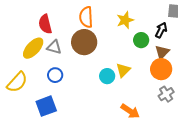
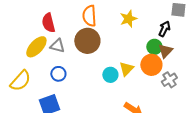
green circle: (141, 40) -> (154, 47), moved
orange circle: (161, 69) -> (151, 65), moved
gray cross: (166, 94) -> (169, 80), moved

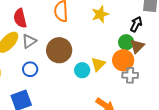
brown circle: (87, 41) -> (59, 50), moved
gray triangle: (57, 46) -> (29, 41), turned -49
gray cross: (169, 80) -> (130, 75), moved, turned 35

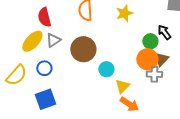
black arrow: (136, 24) -> (164, 32), moved, turned -63
brown triangle: (137, 46) -> (161, 59), moved
yellow triangle: (98, 64) -> (122, 86), moved
blue circle: (30, 69) -> (44, 68), moved

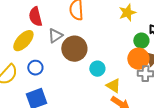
yellow star: (124, 13) -> (127, 13), moved
gray triangle: (53, 40) -> (55, 36), moved
yellow triangle: (122, 86) -> (113, 86), turned -42

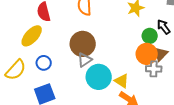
gray triangle: (55, 36) -> (85, 60), moved
cyan circle: (97, 69) -> (99, 77), moved, size x1.6

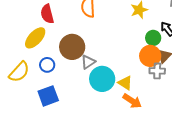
brown circle: (83, 44) -> (72, 47), moved

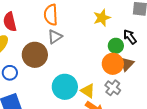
gray triangle: (88, 62) -> (55, 37), moved
gray cross: (157, 71) -> (113, 88), moved, turned 35

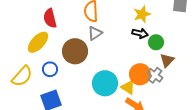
black arrow: (130, 37) -> (140, 33), moved, turned 140
orange circle: (113, 64) -> (140, 74), moved
gray cross: (113, 88) -> (155, 75), moved

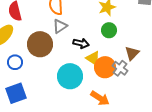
black arrow: (140, 33) -> (81, 43), moved
green circle: (156, 42) -> (109, 30), moved
yellow triangle: (128, 87) -> (93, 58), moved

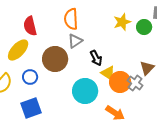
green circle: (109, 30) -> (144, 27), moved
black arrow: (81, 43) -> (96, 58), turned 49

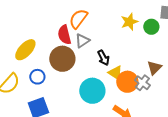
orange semicircle: (71, 19) -> (78, 19), turned 40
red semicircle: (30, 26) -> (64, 35), moved

